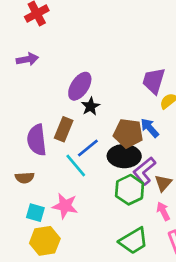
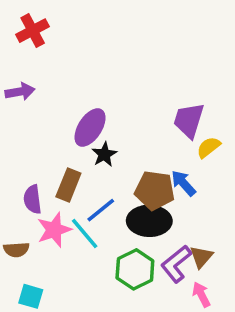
purple semicircle: (37, 140) -> (33, 199), size x0.7
purple L-shape: (144, 171) -> (176, 264), moved
green hexagon: (130, 190) -> (135, 269), moved
pink star: (65, 206) -> (54, 230), moved, turned -30

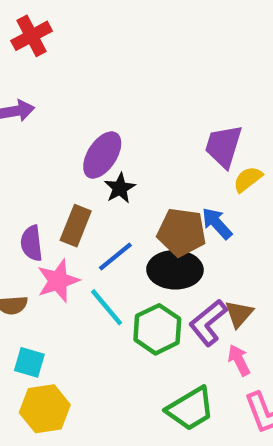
cyan line: (85, 233) -> (107, 307), moved

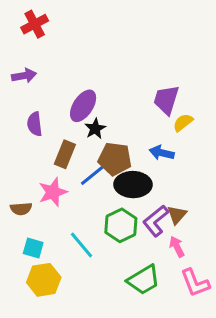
blue arrow: (217, 223) -> (162, 153), turned -35
brown pentagon: (182, 232) -> (115, 159), moved
purple semicircle: (32, 243) -> (35, 124), moved
cyan line: (107, 307) -> (82, 245), moved

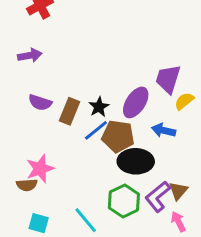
purple ellipse: (83, 106) -> (136, 102), moved
purple semicircle: (35, 124) -> (40, 102), turned -65
brown rectangle: (65, 154) -> (69, 111), moved
blue line: (92, 175) -> (96, 130), moved
pink star: (53, 192) -> (40, 169), moved

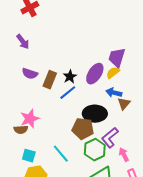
purple arrow: (30, 55) -> (23, 42), turned 63
yellow semicircle: (184, 101) -> (113, 73), moved
brown pentagon: (118, 136) -> (83, 129), moved
brown triangle: (178, 191) -> (124, 104), moved
green hexagon: (124, 201) -> (95, 150), moved

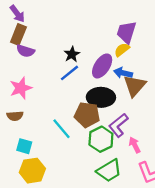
purple ellipse: (95, 74) -> (102, 66), moved
brown rectangle: (50, 80) -> (18, 35), moved
brown triangle: (124, 104) -> (135, 86), size x1.5
pink star: (30, 119) -> (21, 88), moved
cyan line: (61, 154) -> (61, 129), moved

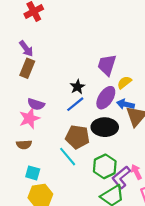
purple trapezoid: (127, 32) -> (107, 65), moved
purple semicircle: (25, 51) -> (36, 104), moved
brown pentagon: (87, 115) -> (77, 137), moved
purple L-shape: (118, 125) -> (121, 177), moved

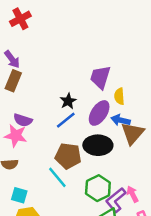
yellow semicircle: (124, 82) -> (119, 96), turned -56
pink star: (29, 118) -> (16, 136), turned 30

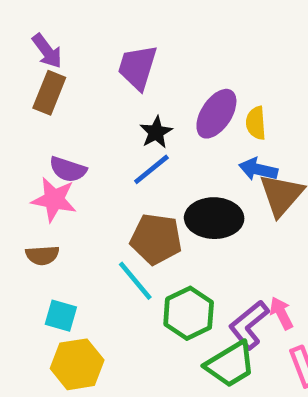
purple trapezoid: (100, 77) -> (138, 67), moved
purple ellipse: (99, 113) -> (216, 114), moved
green hexagon: (98, 188) -> (189, 313), moved

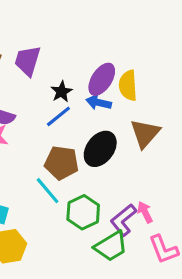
purple trapezoid: (138, 67) -> (28, 61), moved
yellow semicircle: (256, 123) -> (128, 85), size x1.4
blue arrow: (258, 169) -> (99, 102), moved
black ellipse: (214, 218) -> (100, 149), turned -54

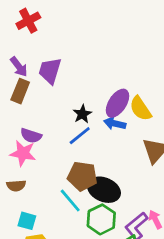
purple trapezoid: (28, 61) -> (50, 71), moved
yellow semicircle: (128, 85) -> (140, 109), turned -30
black ellipse: (100, 149) -> (104, 190), moved, turned 76

